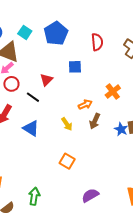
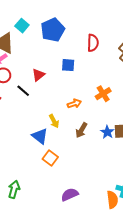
brown arrow: (95, 121) -> (81, 130), moved
blue triangle: (31, 128) -> (40, 136), moved

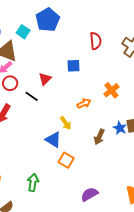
blue pentagon: (53, 30) -> (48, 20), moved
brown arrow: (81, 130) -> (99, 137), moved
green arrow: (14, 189) -> (33, 182), moved

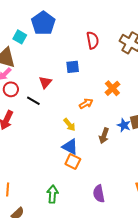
blue triangle: (53, 140) -> (70, 147), moved
green arrow: (33, 182) -> (53, 194), moved
purple semicircle: (89, 194) -> (99, 194), turned -66

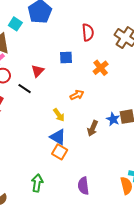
orange cross: (112, 88) -> (101, 68), moved

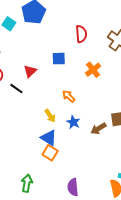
orange arrow: (77, 95) -> (69, 96), turned -112
blue star: (113, 119) -> (73, 122), moved
brown arrow: (93, 128) -> (98, 129), moved, turned 35

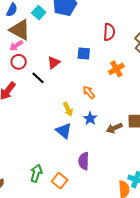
orange square: (50, 153) -> (60, 181), moved
purple semicircle: (73, 187) -> (84, 161), moved

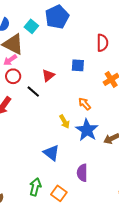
blue star: (90, 118) -> (87, 130), size x1.6
blue triangle: (64, 131) -> (51, 153), moved

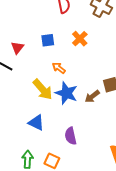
blue square: (78, 65) -> (48, 40), moved
yellow arrow: (64, 122) -> (43, 89), size x1.6

